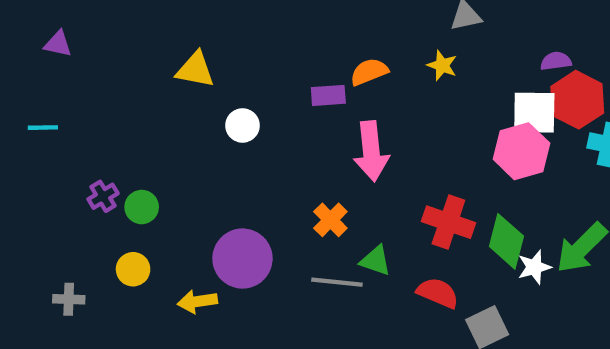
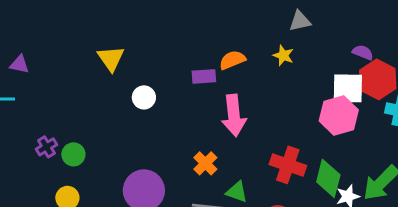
purple triangle: (58, 44) -> (19, 64), moved
purple semicircle: (556, 61) -> (363, 52), turned 30
yellow triangle: (195, 70) -> (111, 58), turned 44

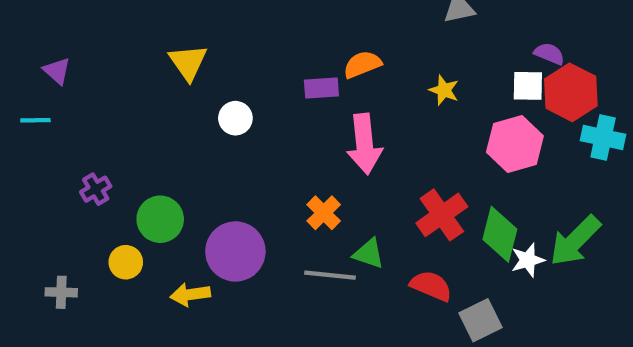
yellow star: (283, 55) -> (444, 90), moved
purple triangle: (19, 64) -> (57, 71), turned 30
white square: (348, 88) -> (528, 86), moved, size x0.7
green circle: (73, 154) -> (160, 219), moved, size x1.4
red cross: (288, 165) -> (442, 215), turned 36

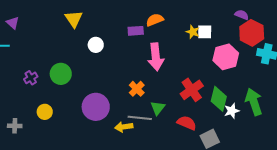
white square: (528, 86) -> (205, 32), moved
green circle: (160, 219) -> (61, 74), moved
green arrow: (575, 241) -> (254, 102), turned 116
green triangle: (369, 254) -> (158, 108), turned 49
yellow arrow: (190, 294) -> (124, 127), moved

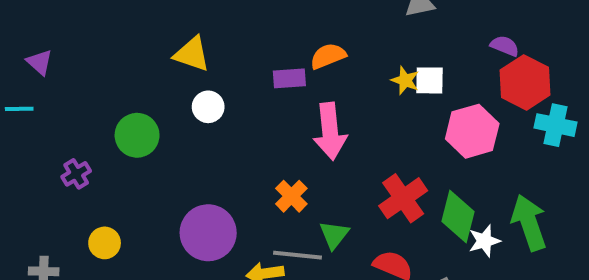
yellow triangle: (74, 19) -> (192, 54), moved, turned -36
green circle: (61, 74) -> (137, 135), moved

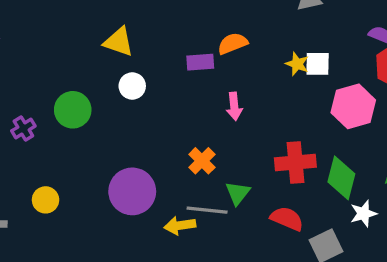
pink arrow: (330, 131) -> (234, 106), size x0.6
purple cross: (76, 174) -> (23, 128), moved
red cross: (403, 198) -> (295, 162), turned 30
white star: (484, 241) -> (363, 213), moved

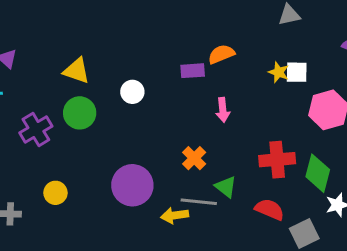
yellow triangle: (119, 42) -> (77, 71), moved
purple cross: (23, 128) -> (36, 129), size x1.5
green triangle: (238, 193) -> (226, 187), turned -30

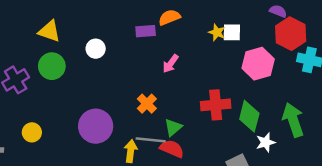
pink arrow: (223, 110) -> (171, 64), turned 42
green triangle: (226, 187) -> (173, 127), turned 42
red semicircle: (270, 209) -> (172, 149), moved
yellow arrow: (175, 215) -> (131, 151), turned 105

